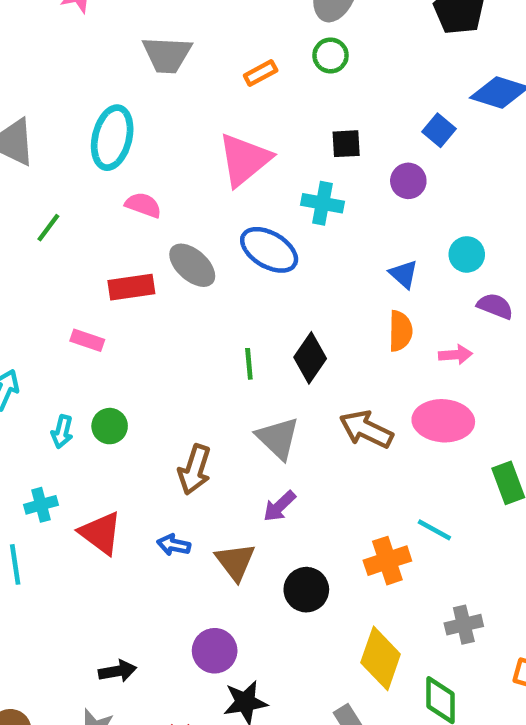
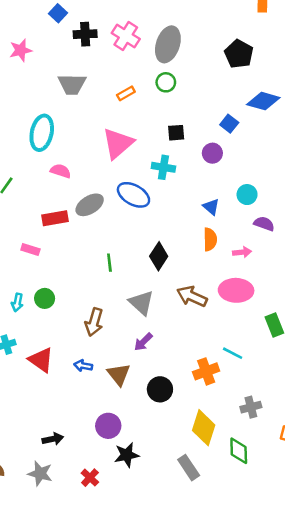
gray ellipse: (192, 265) -> (90, 205), turned -72
green line: (249, 364) -> (109, 263), moved

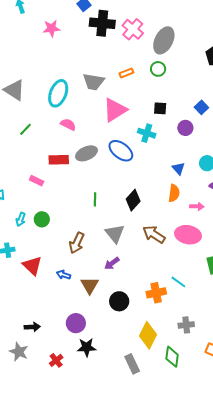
black cross: (85, 34) -> (102, 23), size x1.4
gray trapezoid: (72, 84) -> (93, 82), moved

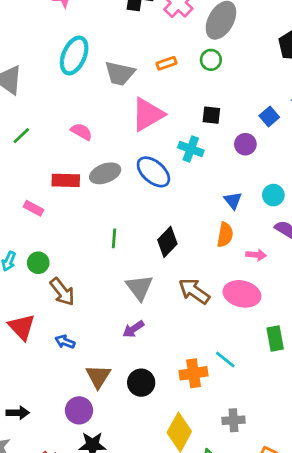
cyan ellipse: (58, 93) -> (74, 55), moved
brown arrow: (77, 243) -> (62, 292), moved, turned -65
brown triangle: (90, 285) -> (98, 376), moved

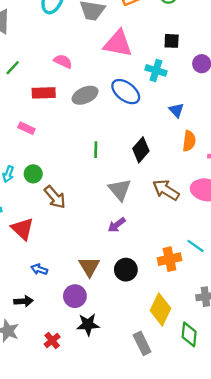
pink triangle: (148, 114) -> (118, 43), turned 44
red rectangle: (66, 180) -> (44, 93), moved
blue triangle: (233, 200) -> (176, 110), moved
blue arrow: (65, 342) -> (39, 269), moved

